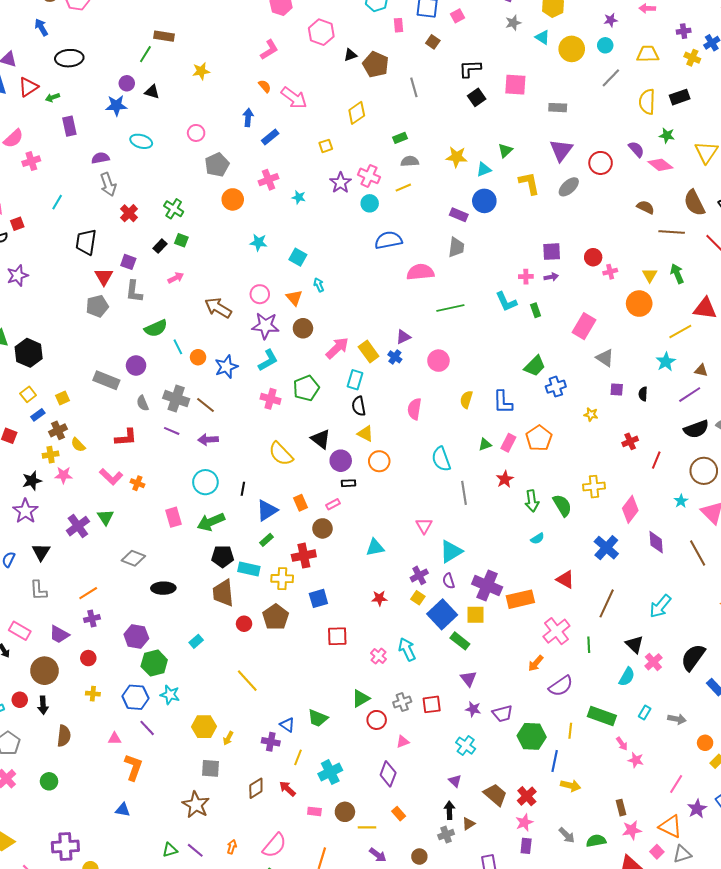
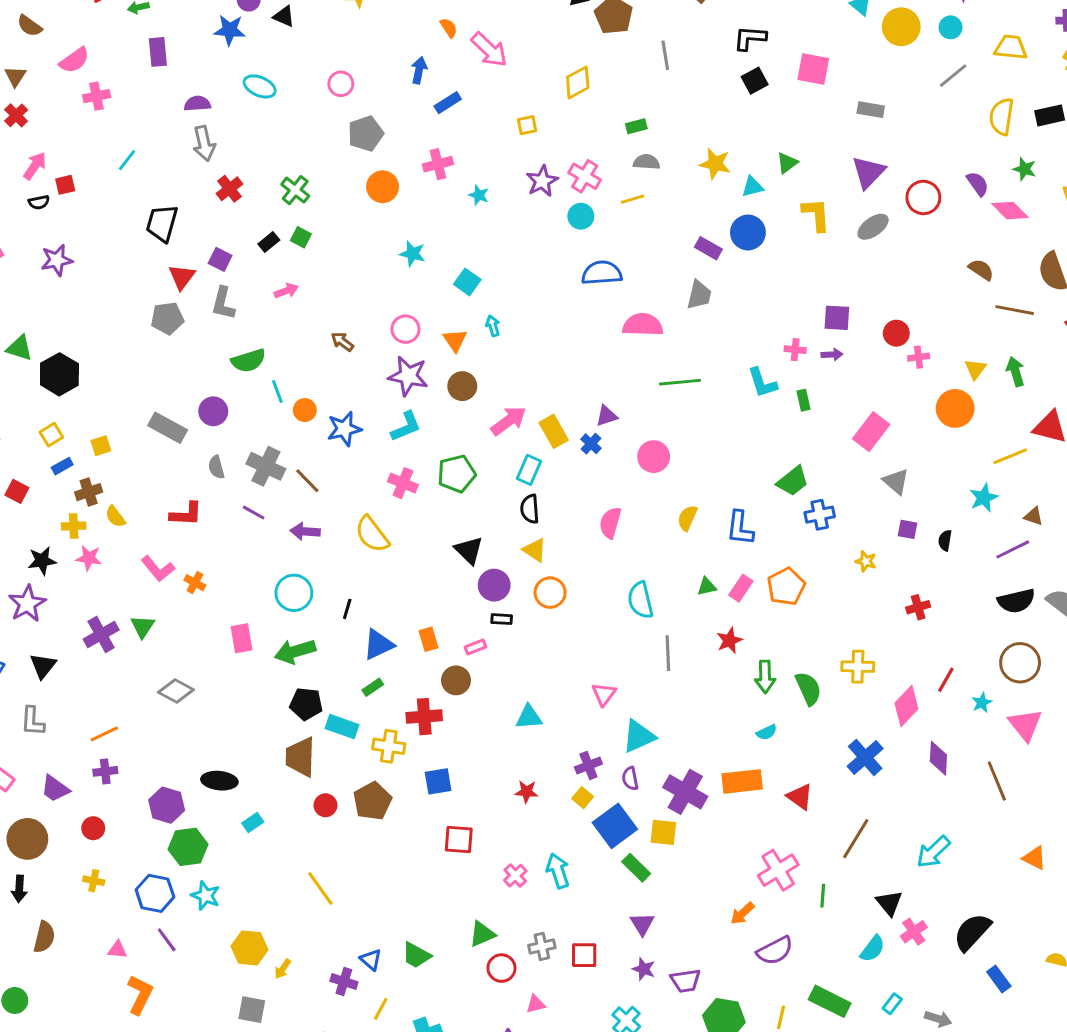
brown arrow: (218, 308) -> (342, 342), size x0.6
yellow semicircle: (281, 454) -> (372, 534), moved
red line: (656, 460) -> (946, 680), moved
black ellipse: (163, 588) -> (219, 781), moved
orange rectangle: (520, 599) -> (742, 781), moved

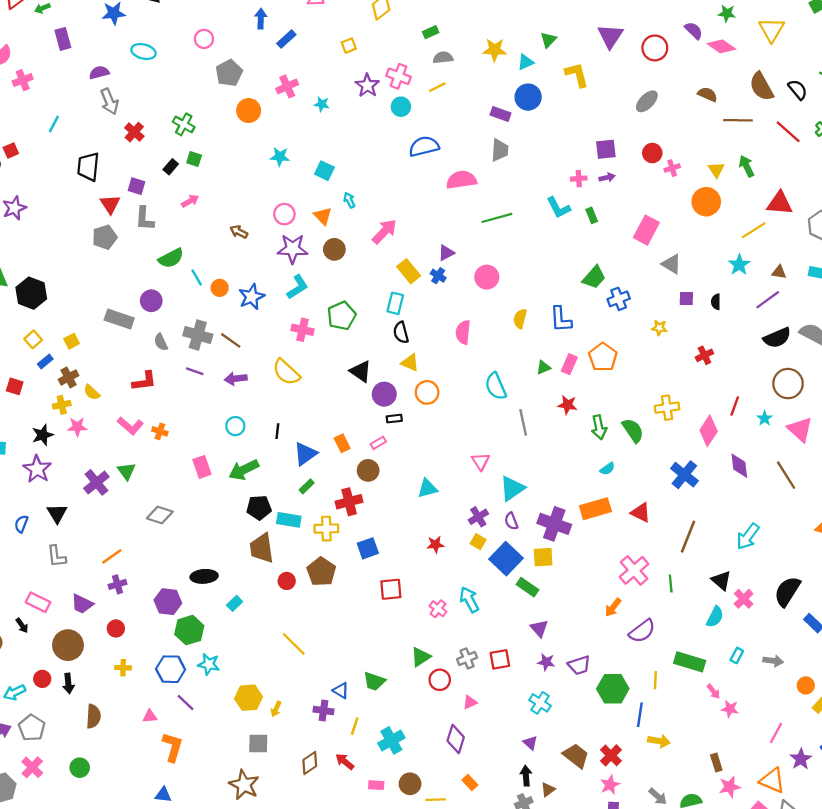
gray ellipse: (873, 227) -> (647, 101), moved
pink arrow: (509, 421) -> (384, 232), moved
cyan circle: (294, 593) -> (235, 426), size x0.7
red star: (729, 640) -> (568, 405), turned -30

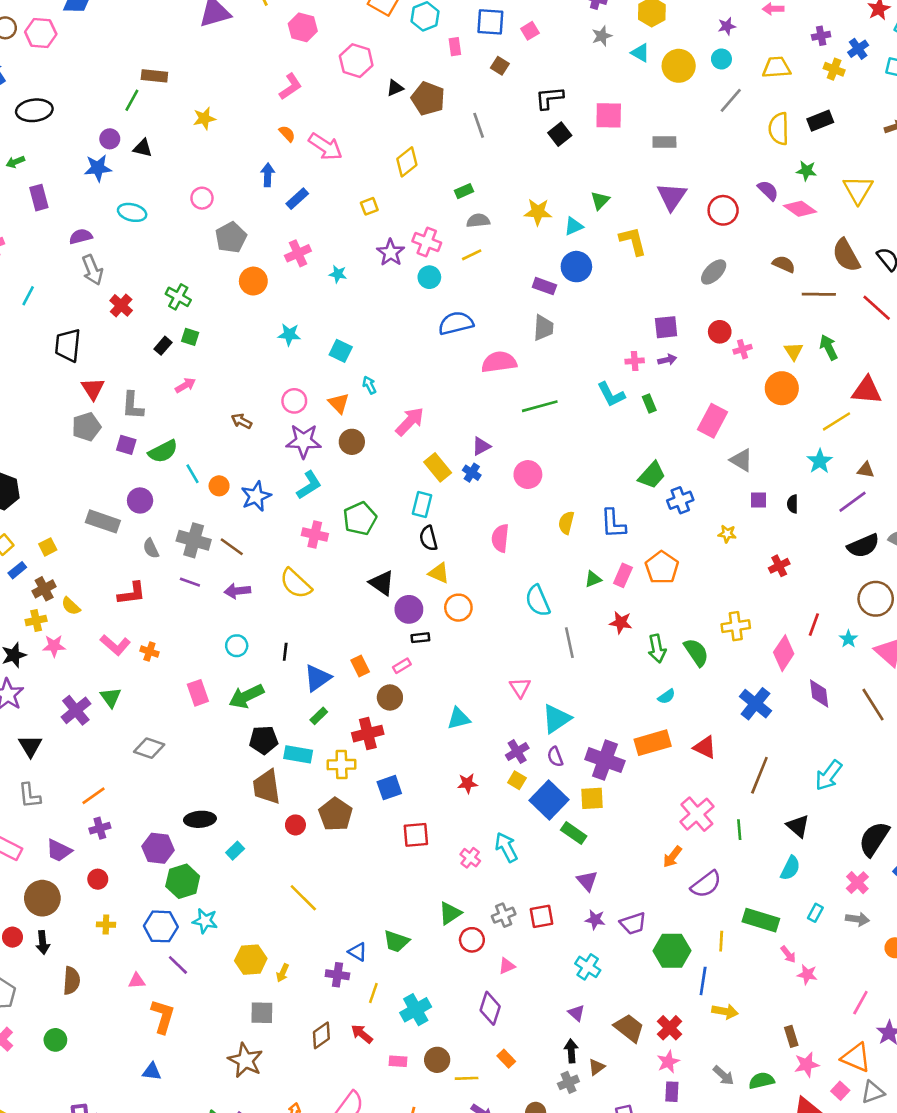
purple square: (136, 186) -> (126, 445), moved
pink cross: (744, 599) -> (857, 883), moved

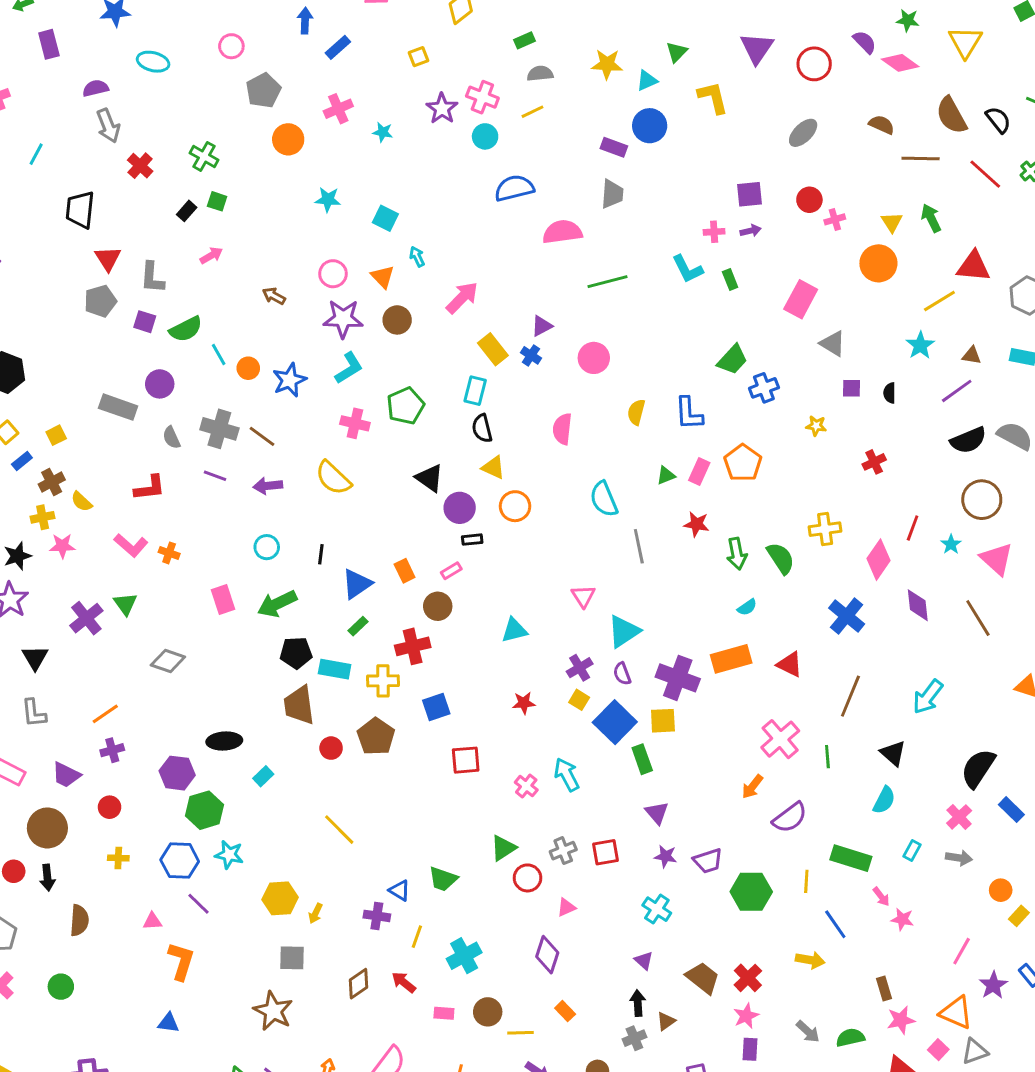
green rectangle: (574, 833) -> (642, 759), turned 35
blue line: (703, 981) -> (835, 924), moved, turned -44

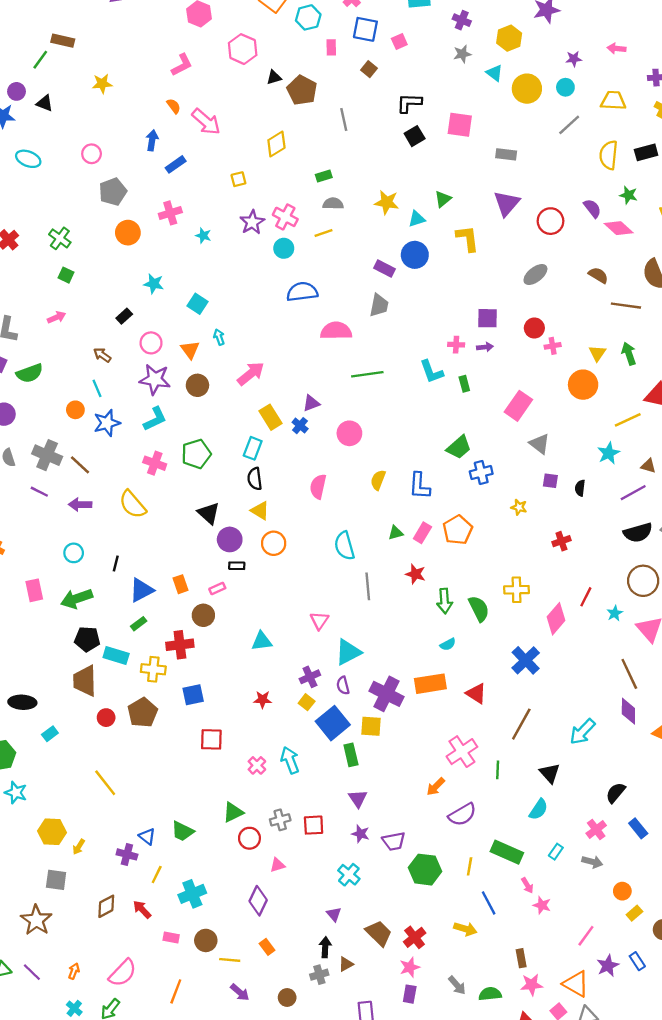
black rectangle: (187, 211) -> (124, 316), moved
cyan line: (219, 354) -> (97, 388), moved
purple diamond: (918, 605) -> (628, 711), moved
black semicircle: (978, 768) -> (616, 793), size x0.7

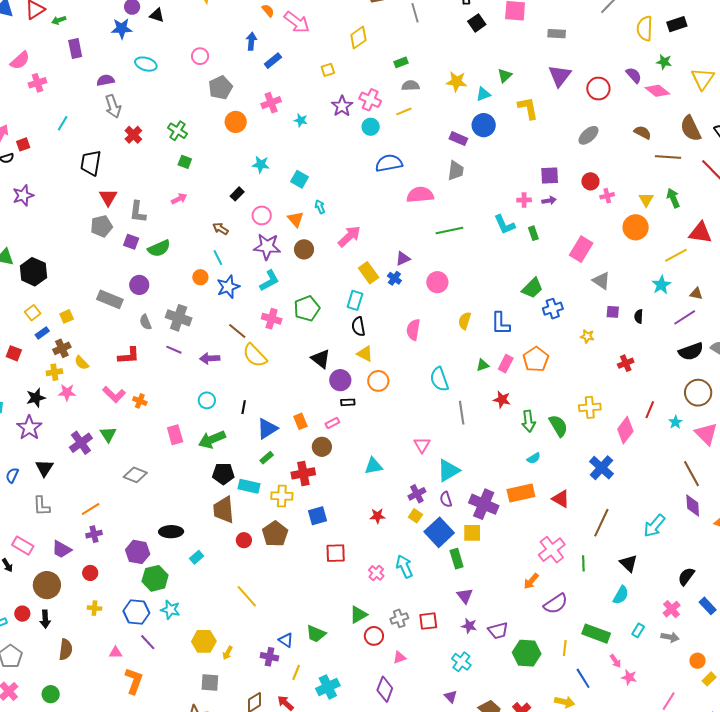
brown line: (80, 465) -> (237, 331), moved

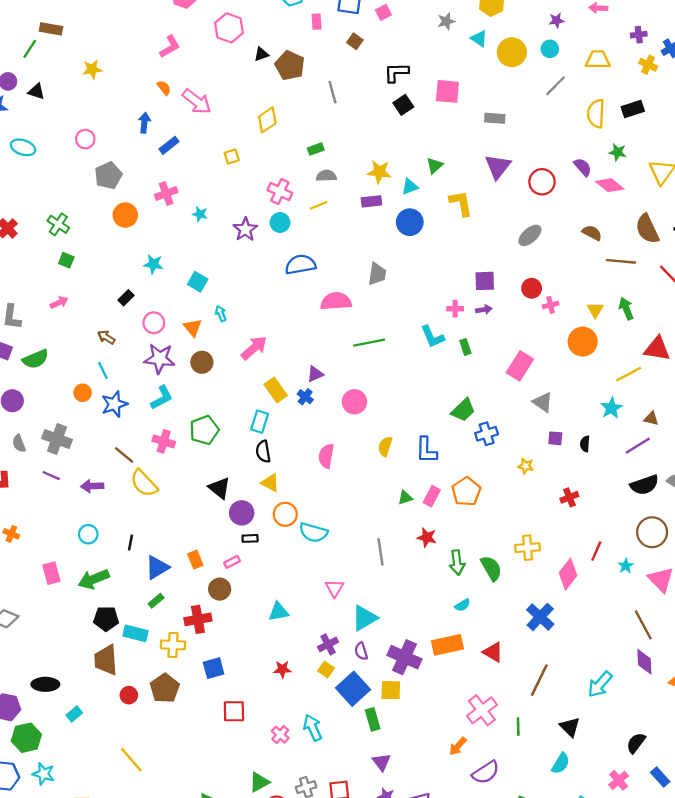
purple star: (342, 106) -> (245, 229), moved
purple rectangle: (458, 139) -> (371, 201), moved, turned -30
cyan semicircle: (439, 379) -> (313, 532), moved, turned -55

